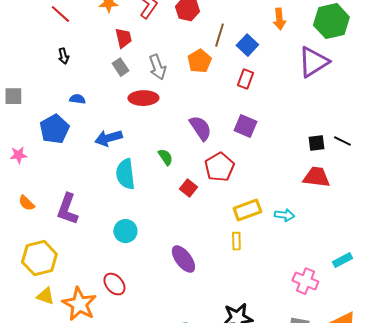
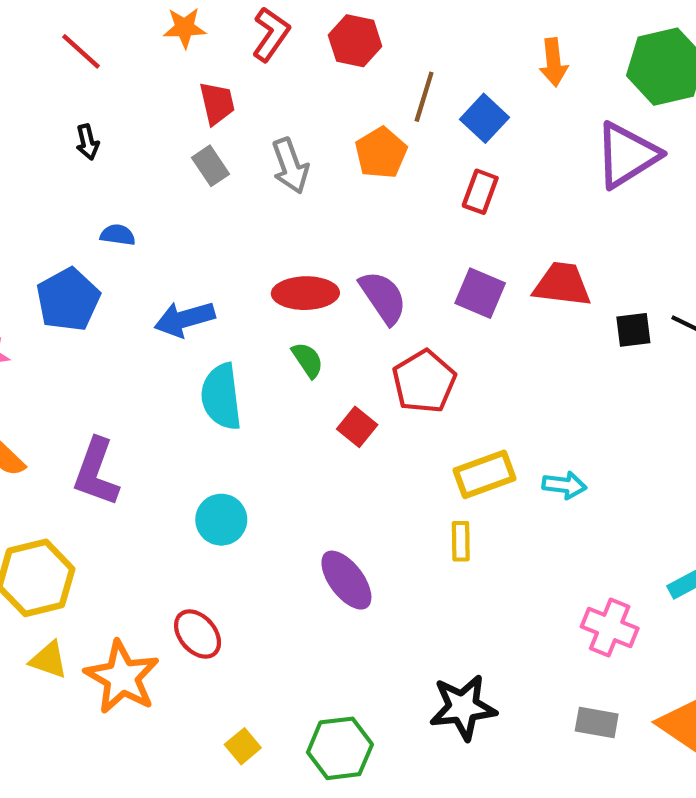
red ellipse: (143, 98) -> (305, 293), moved
red trapezoid: (316, 177) -> (562, 284), moved

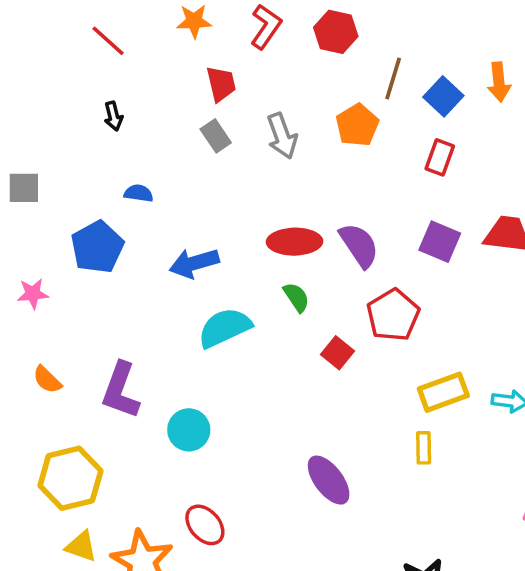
orange arrow: (554, 62) -> (499, 82), moved
cyan semicircle: (221, 397) -> (225, 328), turned 72
cyan circle: (221, 520) -> (189, 430), moved

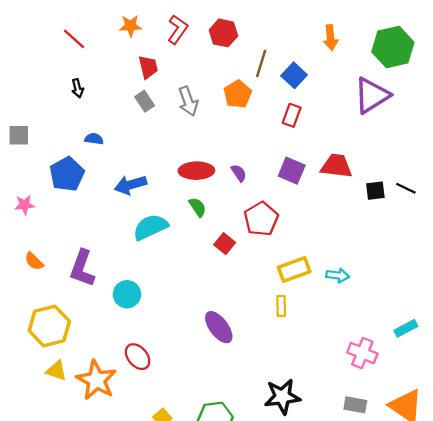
orange arrow: (499, 82) -> (331, 38), moved
purple semicircle: (359, 245) -> (239, 173), size x0.6

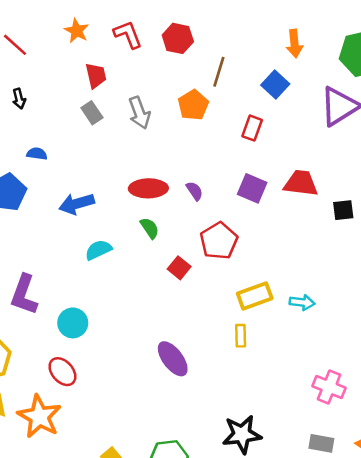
orange star: (130, 26) -> (77, 31), turned 30
red L-shape: (178, 29) -> (128, 35), turned -56
blue square: (294, 75) -> (275, 85), moved
cyan semicircle: (150, 227) -> (98, 250), size x0.7
red ellipse: (138, 357) -> (62, 372), moved

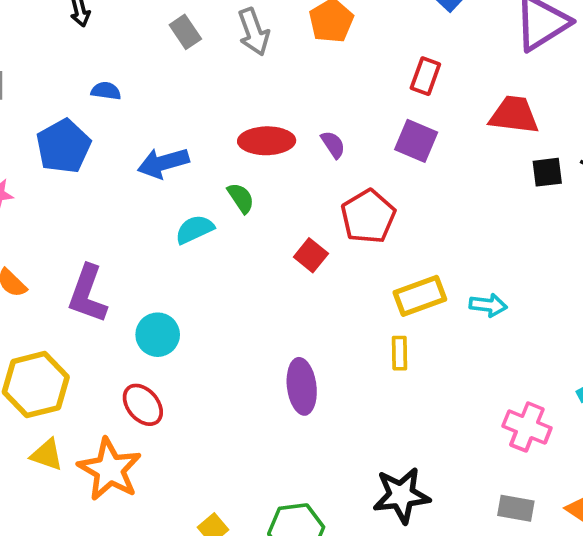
red rectangle: (252, 128) -> (425, 76), moved
red trapezoid: (301, 183) -> (514, 115), moved
green semicircle: (150, 228) -> (241, 198), moved
purple ellipse: (173, 359) -> (302, 386), turned 30

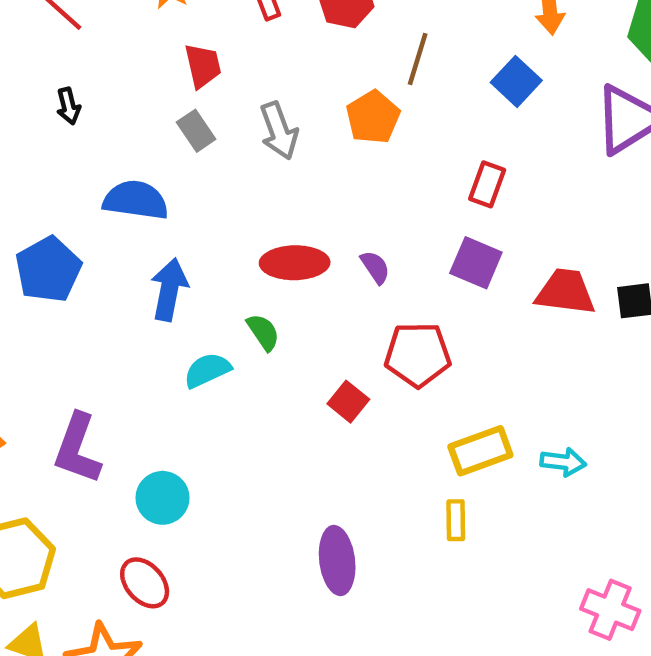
blue semicircle: (106, 91) -> (136, 200), moved, size x1.8
red trapezoid: (514, 115) -> (565, 292), moved
blue arrow: (163, 163) -> (169, 290), turned 117
red pentagon: (368, 216) -> (418, 355), turned 30

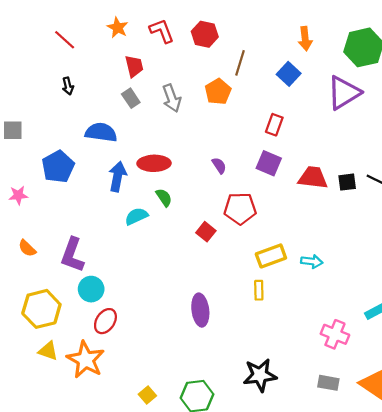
red ellipse: (295, 263) -> (154, 163), moved
cyan circle: (163, 498) -> (91, 289), moved
red ellipse: (145, 583) -> (105, 321), turned 75

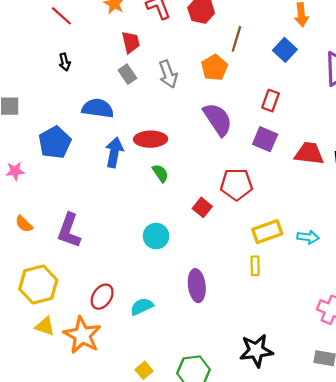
purple semicircle: (219, 165) -> (218, 119), moved, size x2.0
cyan semicircle: (136, 216) -> (142, 307), moved
cyan circle: (91, 289) -> (156, 236), moved

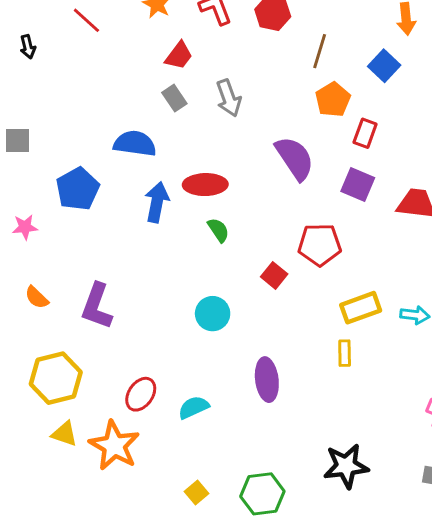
red trapezoid: (131, 42) -> (179, 56), turned 50
black arrow: (65, 62) -> (28, 47), moved
orange pentagon: (214, 68) -> (333, 100), moved

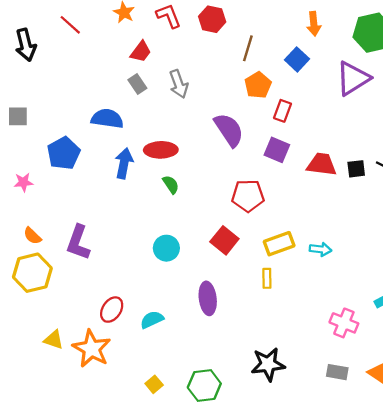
black arrow: (28, 47) -> (26, 45), size x1.8
red square: (274, 275) -> (224, 240), moved, size x1.4
yellow hexagon: (56, 378) -> (32, 273), moved

